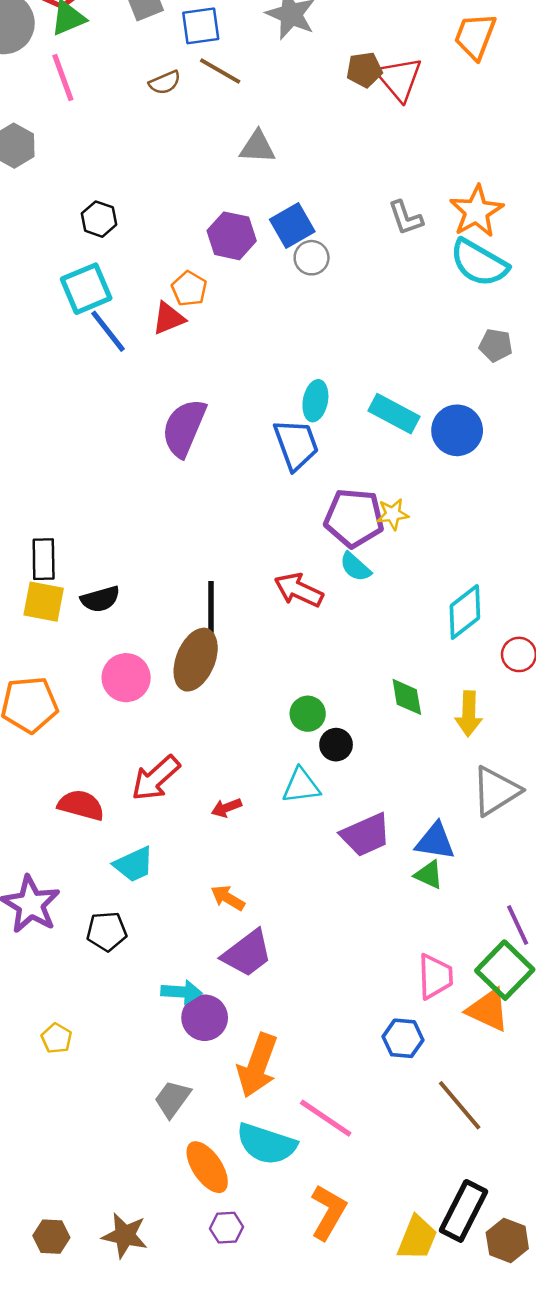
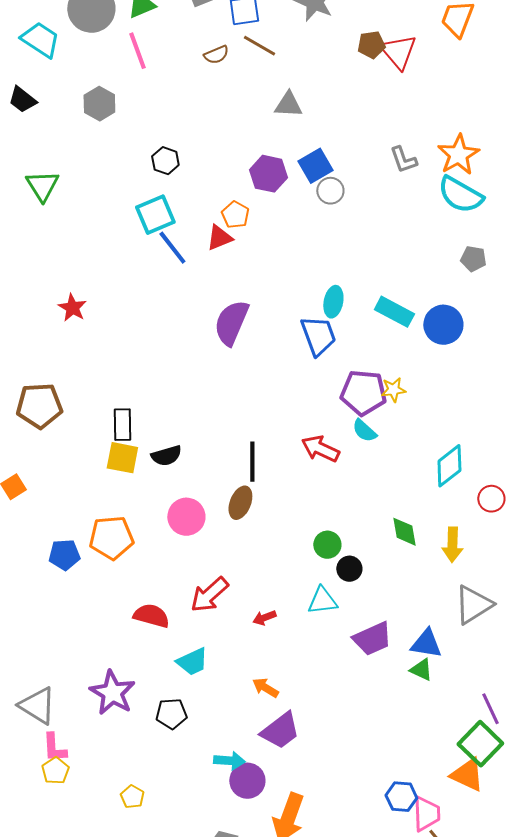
brown ellipse: (196, 660) -> (240, 503), size x0.7
pink trapezoid: (435, 976) -> (426, 814), moved

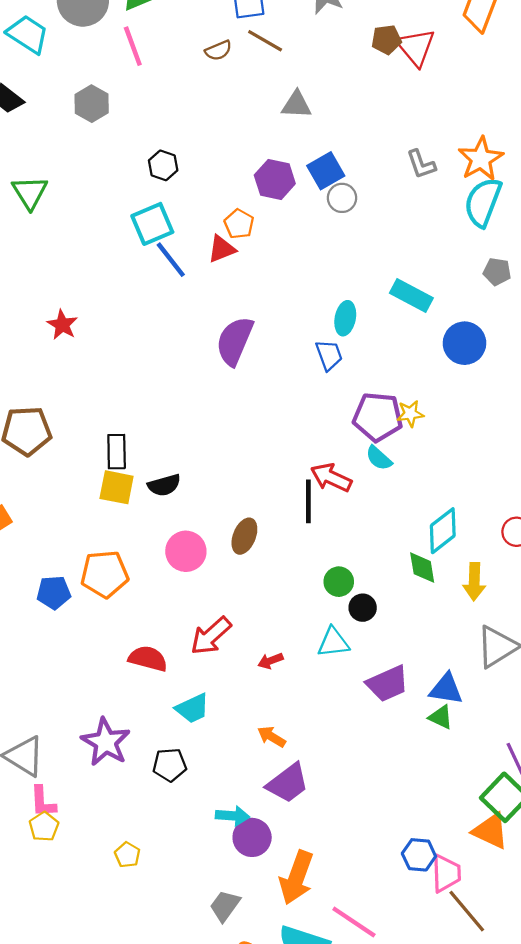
cyan semicircle: (460, 195) -> (483, 202), turned 81
cyan rectangle: (394, 312) -> (411, 295), moved
blue trapezoid: (318, 336) -> (329, 355), size x0.7
black line: (252, 462) -> (308, 501), moved
cyan diamond: (449, 466) -> (443, 531), moved

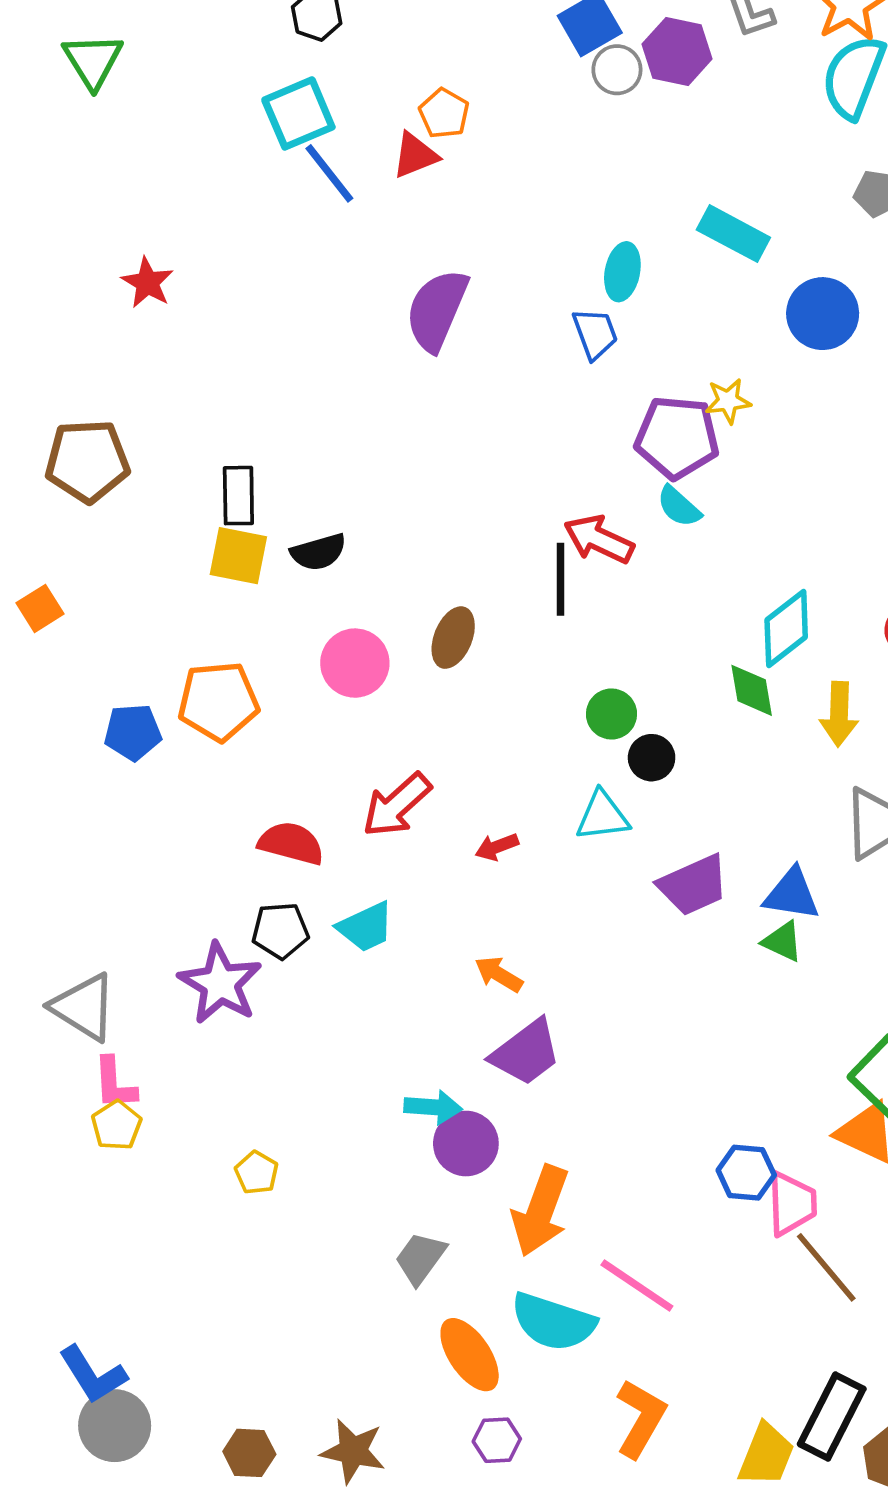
purple hexagon: (275, 179) -> (677, 52), moved
yellow star: (410, 414) -> (728, 401), moved
black pentagon: (170, 765) -> (280, 931), moved

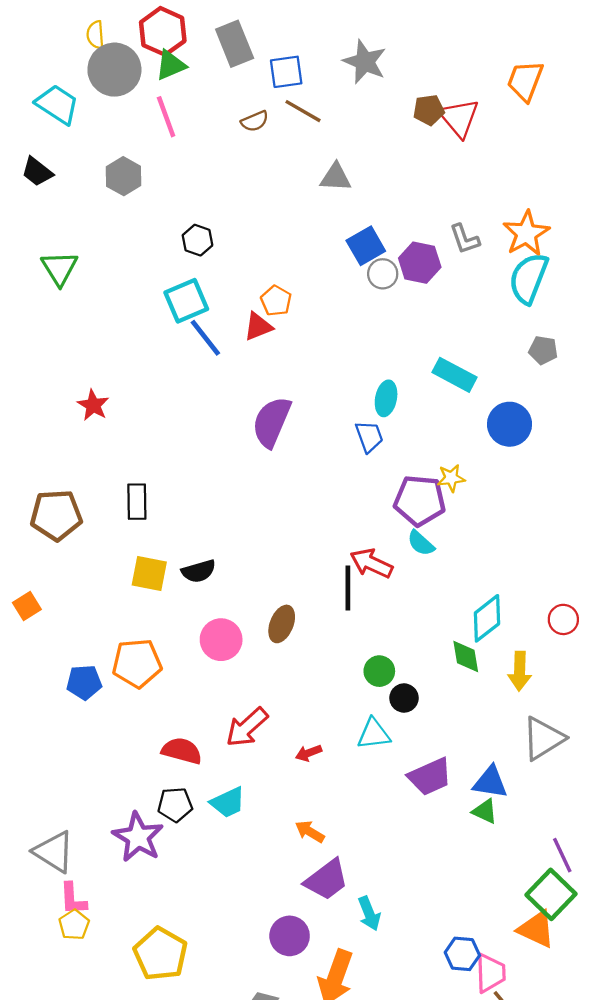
black rectangle: (238, 496) -> (137, 502), moved
cyan arrow: (433, 1107) -> (369, 913), moved, turned 64
yellow pentagon: (257, 1173) -> (160, 954), size x2.0

